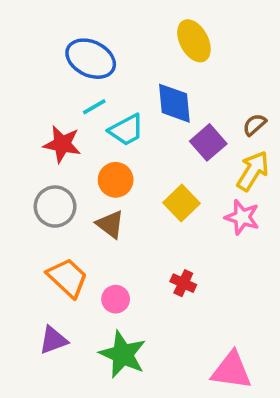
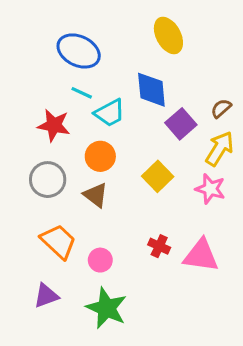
cyan line: (94, 107) -> (82, 93), turned 55
pink triangle: (231, 370) -> (201, 255), moved

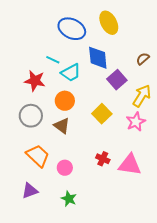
blue ellipse: (79, 51) -> (72, 29), moved
brown semicircle: (221, 108) -> (143, 59), moved
pink star: (210, 189) -> (136, 122), turned 30
green star: (106, 308) -> (69, 199), size x0.6

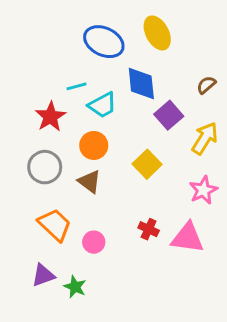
cyan line: (53, 60) -> (76, 86), turned -40
red star: (35, 81) -> (50, 117), turned 30
pink star: (136, 122) -> (203, 190), moved
green star: (69, 199) -> (75, 287), moved

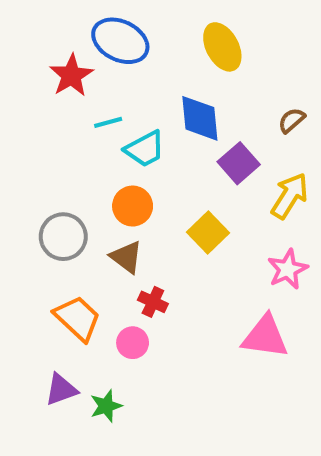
blue ellipse: (104, 42) -> (120, 41), moved
red star: (50, 117) -> (71, 75), moved
red cross: (149, 229) -> (153, 302), moved
green star: (75, 287) -> (106, 406), turned 30

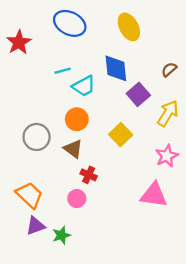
red star: (71, 75) -> (19, 42), moved
orange trapezoid: (77, 318) -> (29, 195), moved

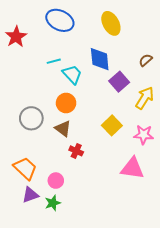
cyan trapezoid: (84, 86) -> (72, 74), turned -105
yellow square: (121, 135) -> (112, 125), moved
pink star: (167, 156) -> (144, 135), turned 30
pink circle: (77, 199) -> (56, 181), moved

